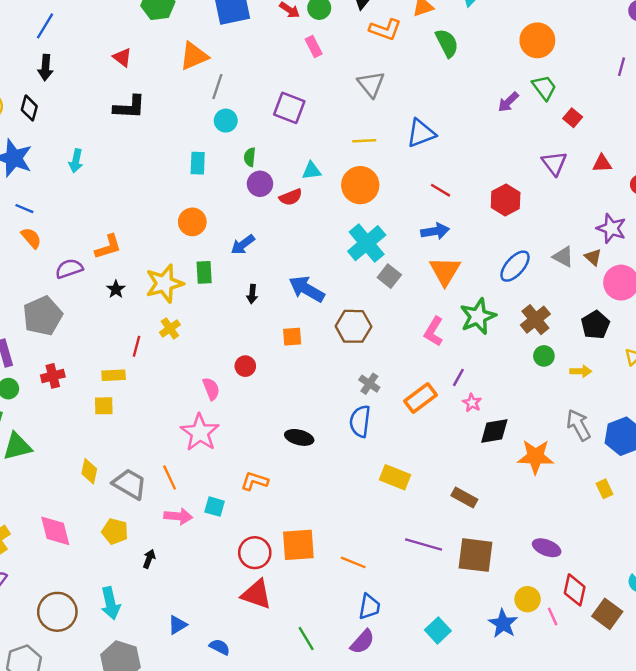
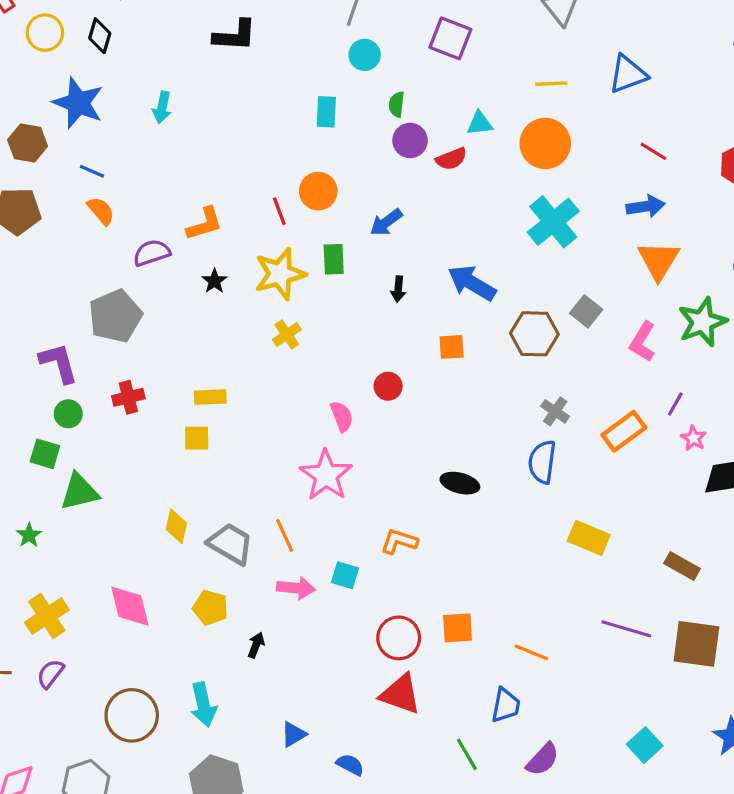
gray square: (389, 276) -> (586, 311), moved
red line: (137, 346) -> (279, 211), moved, turned -36
orange square: (298, 545) -> (458, 628), size x0.7
blue trapezoid: (369, 607) -> (506, 705), moved

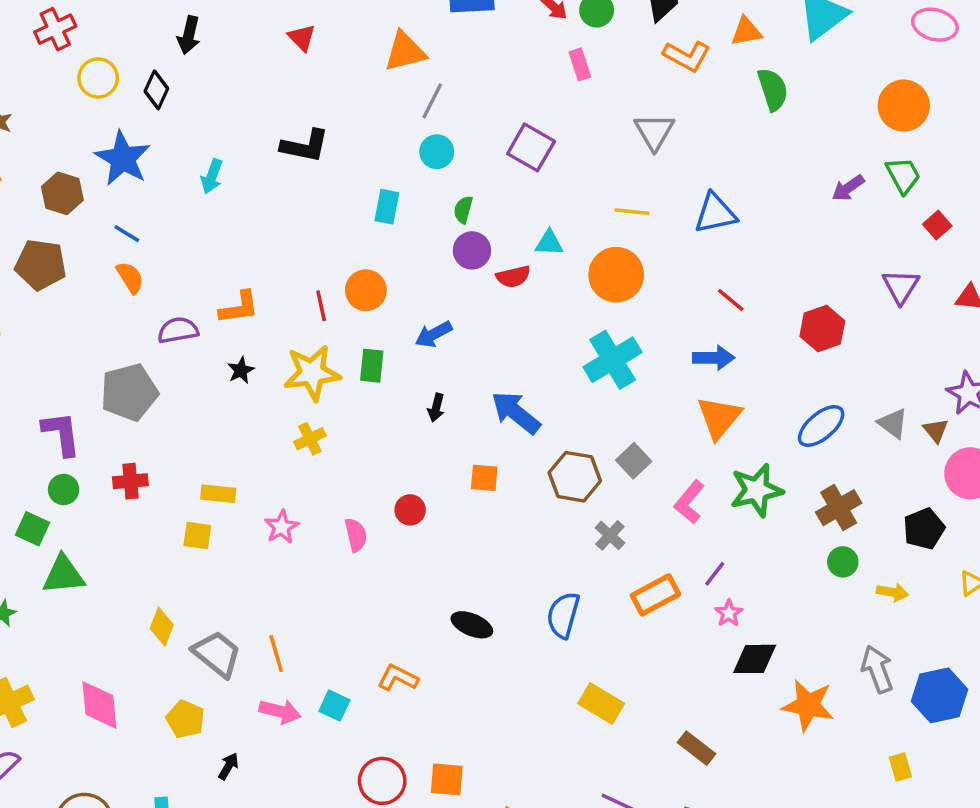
black L-shape: (235, 35) -> (305, 146), moved
gray cross: (555, 411) -> (610, 535), moved
pink star: (326, 475) -> (282, 527), moved, size x0.6

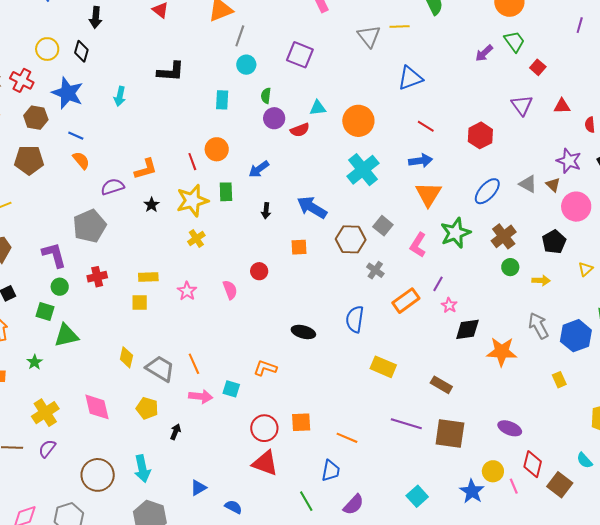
red cross: (55, 29) -> (22, 80), moved, turned -30
yellow line: (632, 212) -> (400, 27), moved

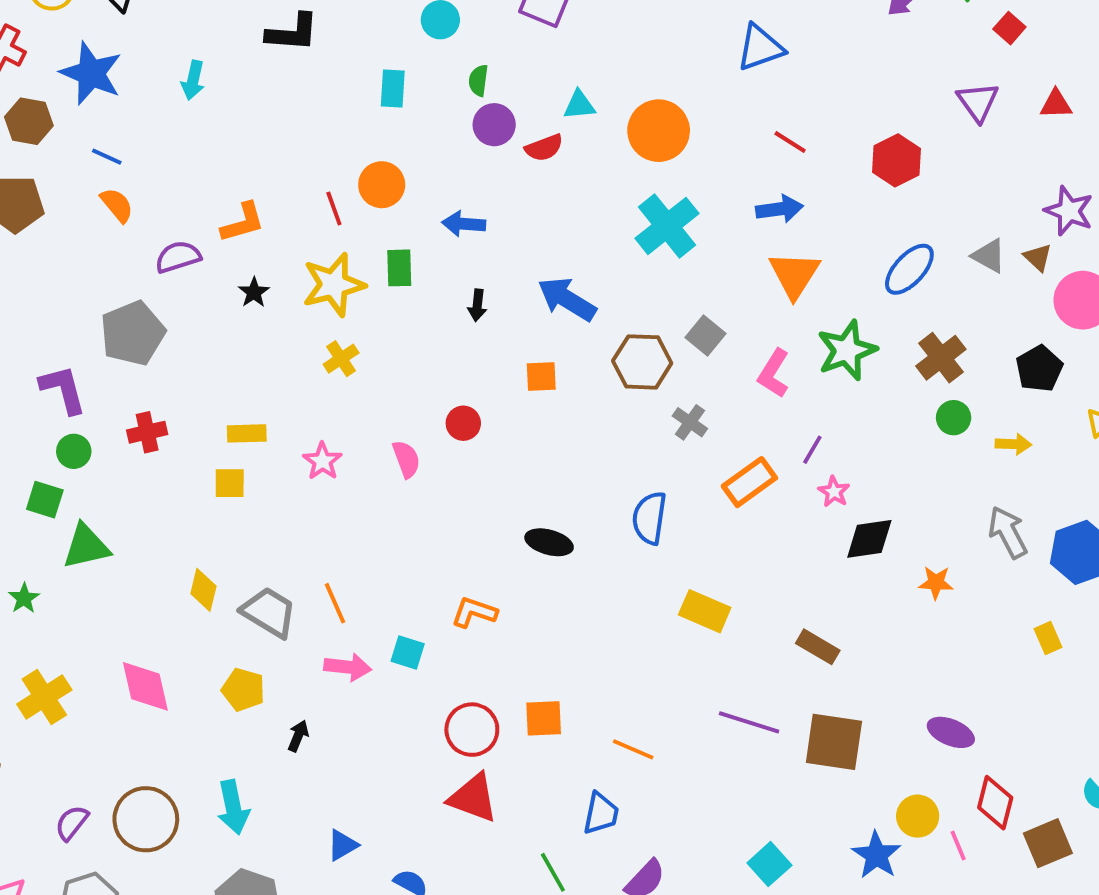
blue arrow: (259, 169) -> (464, 224), turned 40
orange star: (502, 352) -> (936, 583), size x0.6
purple semicircle: (47, 449) -> (72, 823), moved
brown square: (560, 485) -> (1048, 843), turned 30

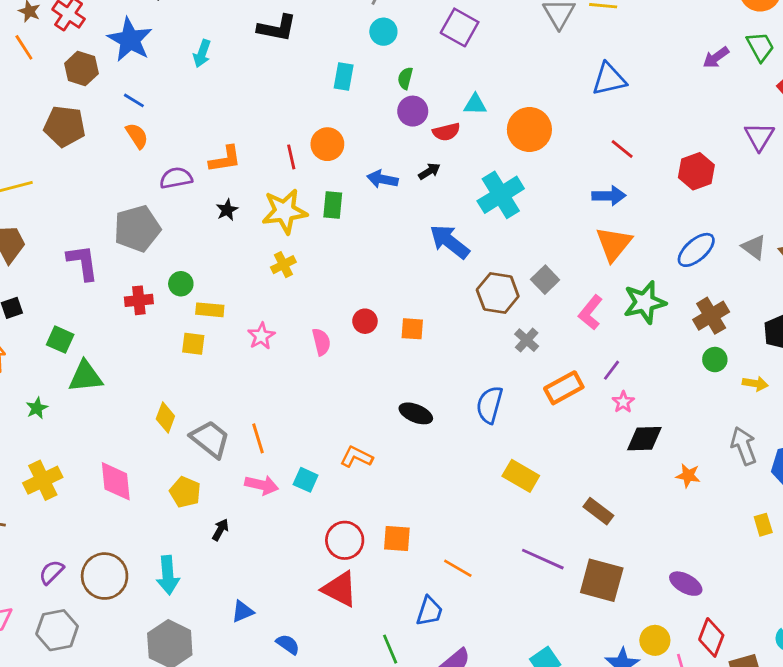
cyan cross: (667, 226) -> (501, 195), moved
black arrow: (477, 305) -> (429, 171), moved, turned -135
orange square: (541, 377) -> (412, 329), moved
green circle: (74, 451) -> (181, 284), moved

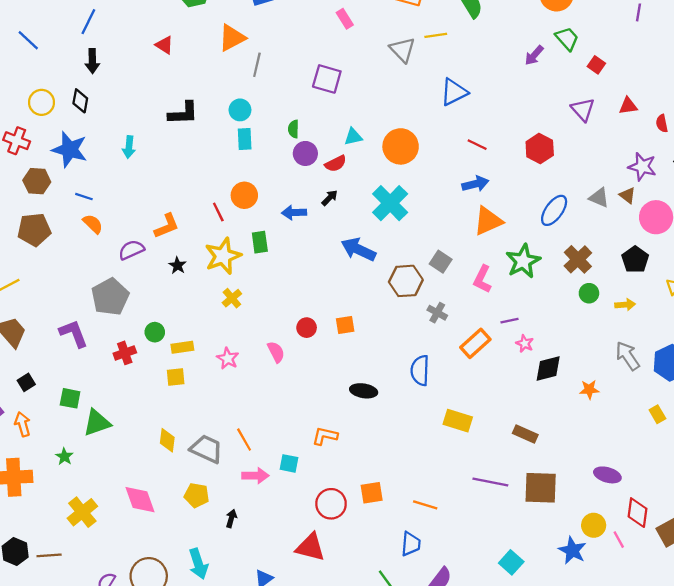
cyan circle: (383, 32) -> (240, 110), moved
orange triangle: (614, 244) -> (488, 221), turned 40
purple line: (611, 370) -> (510, 321), turned 54
red triangle: (340, 589) -> (310, 547), moved

